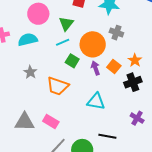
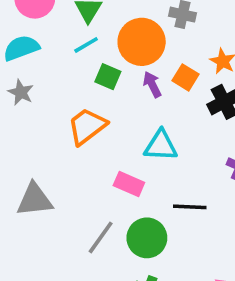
gray star: (30, 72) -> (21, 92), moved
orange trapezoid: (58, 86) -> (87, 126), turned 130
pink rectangle: (51, 121) -> (129, 184), moved

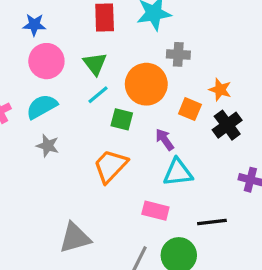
purple arrow: (152, 84) -> (165, 140), moved

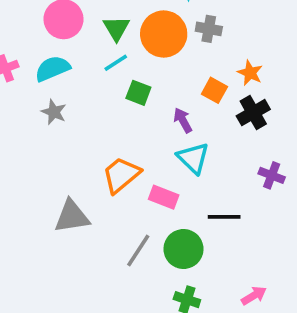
orange circle: (146, 84) -> (164, 34), moved
orange trapezoid: (110, 166) -> (121, 175), moved
cyan triangle: (178, 172) -> (193, 158), turned 44

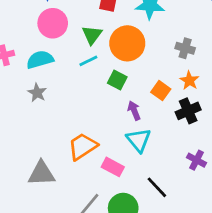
gray cross: (209, 29) -> (185, 48), moved
green square: (138, 93) -> (117, 80), moved
black line: (224, 217) -> (157, 187), turned 40

